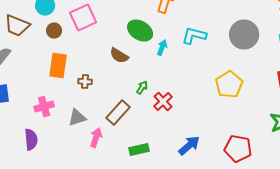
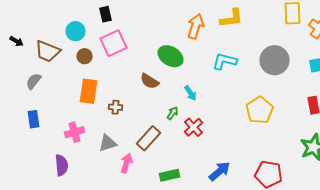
cyan arrow: (162, 48) -> (191, 93), moved, turned 126

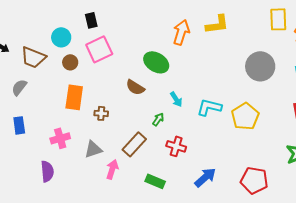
cyan L-shape: (225, 61) -> (209, 107), moved
red cross: (194, 127) -> (176, 146), moved, turned -30
green rectangle: (170, 175) -> (155, 181), turned 36

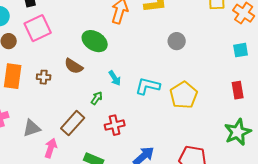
gray circle: (260, 66) -> (177, 41), moved, size x0.6
brown cross: (101, 113) -> (44, 77), moved
red cross: (176, 146) -> (115, 125), turned -30

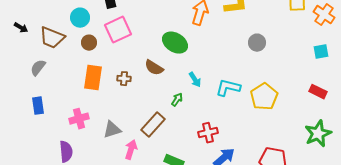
red rectangle: (238, 90) -> (318, 92), turned -54
red cross: (115, 125) -> (208, 133), moved

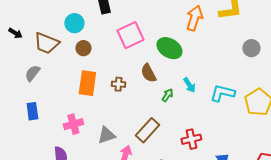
pink square: (118, 30) -> (130, 35), moved
brown semicircle: (154, 68) -> (148, 73), turned 30
green arrow: (177, 100) -> (167, 95), moved
red cross: (208, 133) -> (191, 139), moved

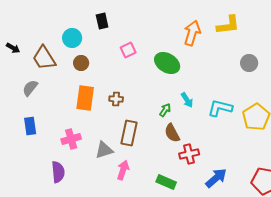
pink square: (130, 35) -> (128, 50), size x0.6
brown trapezoid: (46, 43) -> (44, 58), turned 36
brown semicircle: (148, 73) -> (172, 133), moved
brown rectangle: (147, 130) -> (129, 133), moved, turned -30

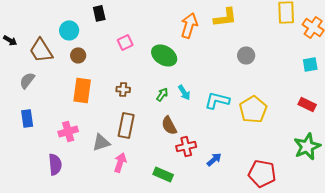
brown cross: (116, 99) -> (123, 89), moved
green arrow: (165, 110) -> (162, 94), moved
blue arrow: (216, 178) -> (214, 159), moved, size x0.7

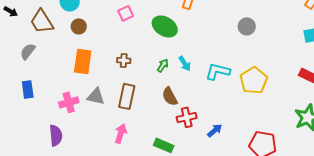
gray triangle: (101, 142) -> (96, 96), moved, turned 30

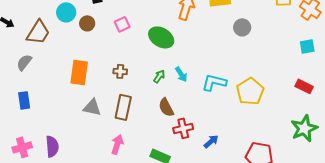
brown trapezoid: (42, 21) -> (38, 32), turned -116
brown circle: (79, 26) -> (87, 23), moved
gray circle: (247, 26) -> (242, 27), moved
pink cross: (69, 102) -> (22, 147), moved

